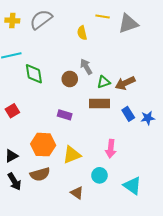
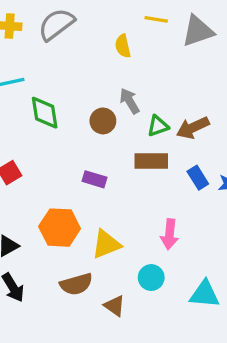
brown semicircle: (40, 174) -> (76, 284), moved
cyan triangle: (132, 186) -> (204, 294), turned -30

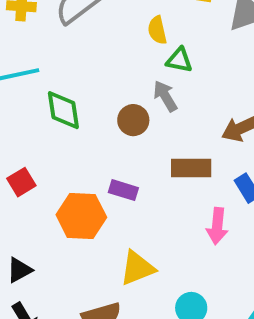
green triangle: (158, 126) -> (179, 60), moved, turned 30
orange hexagon: (60, 228) -> (81, 216), moved
pink arrow: (170, 234) -> (217, 226), moved

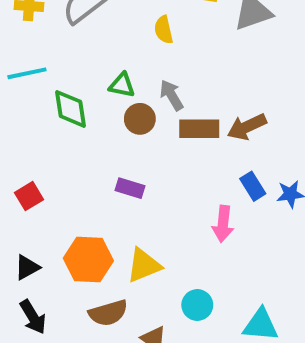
green triangle: (179, 60) -> (122, 85), moved
brown rectangle: (191, 168) -> (199, 129), moved
red square: (21, 182) -> (29, 196), moved
orange hexagon: (81, 216) -> (88, 259), moved

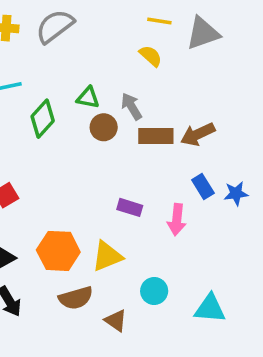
yellow semicircle: (164, 30) -> (151, 56), moved, turned 145
green diamond: (71, 109) -> (43, 119), turned 51
purple rectangle: (130, 188) -> (130, 207), moved

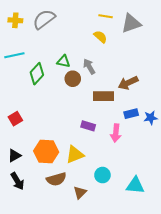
brown rectangle: (156, 136) -> (103, 96), moved
blue rectangle: (203, 187) -> (131, 114), turned -72
brown triangle: (116, 321) -> (80, 192), turned 40

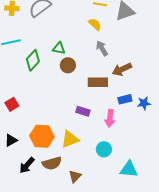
gray arrow: (89, 66) -> (102, 48), moved
cyan circle: (102, 175) -> (104, 149), moved
black arrow: (17, 181) -> (27, 165), moved, turned 72

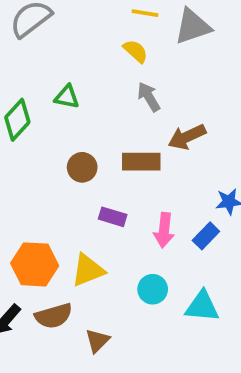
brown circle: (68, 65) -> (82, 167), moved
blue rectangle: (125, 99) -> (206, 236), moved, turned -32
cyan triangle: (129, 169) -> (202, 306), moved

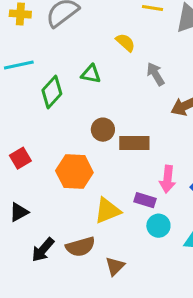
yellow semicircle: (135, 51) -> (125, 42), moved
brown rectangle: (141, 162) -> (134, 143), moved
purple rectangle: (113, 217) -> (145, 200), moved
orange hexagon: (35, 264) -> (74, 172), moved

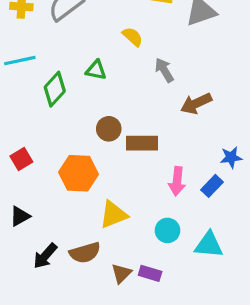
purple rectangle: (145, 200) -> (150, 273), moved

